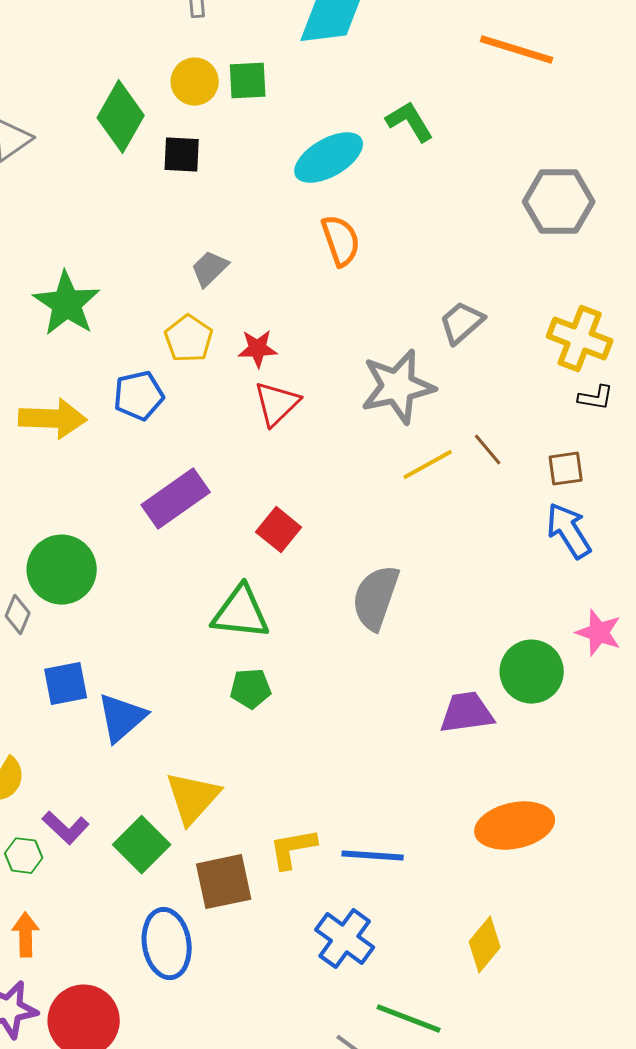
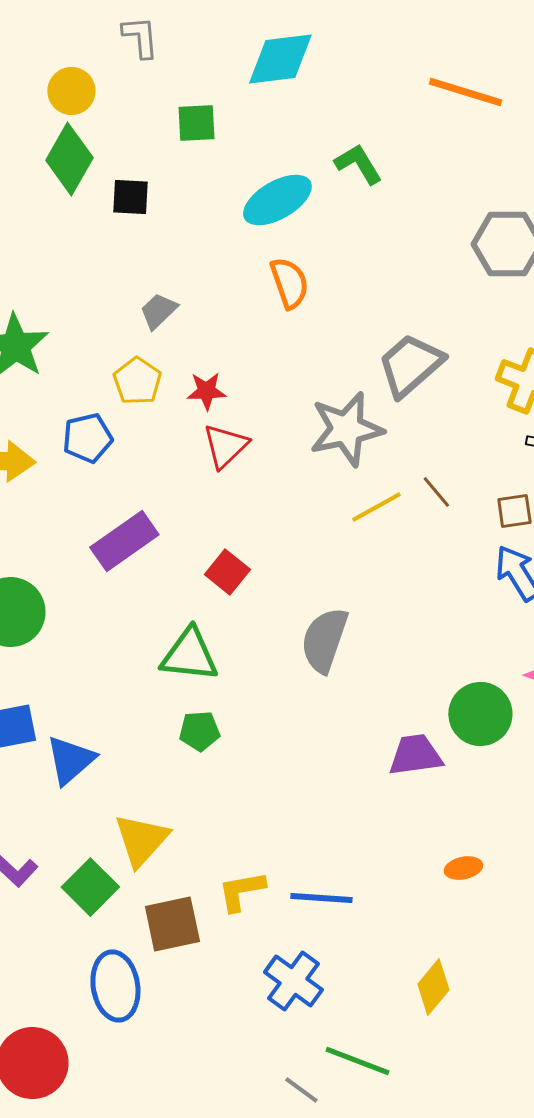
yellow circle: (195, 82) -> (71, 91), moved
gray trapezoid: (462, 323) -> (410, 365), size x1.5
orange ellipse: (515, 826) -> (463, 868), size x0.5

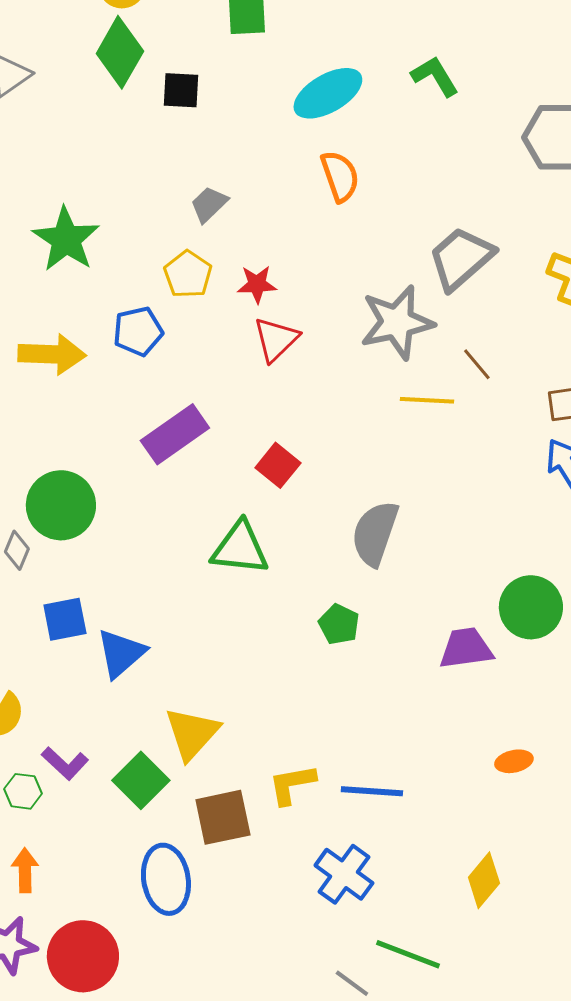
green L-shape: (358, 164) -> (435, 76), moved
brown line: (436, 492) -> (477, 364), moved
yellow line: (376, 507) -> (427, 400), turned 32
green pentagon: (199, 731) -> (339, 624), moved, turned 30

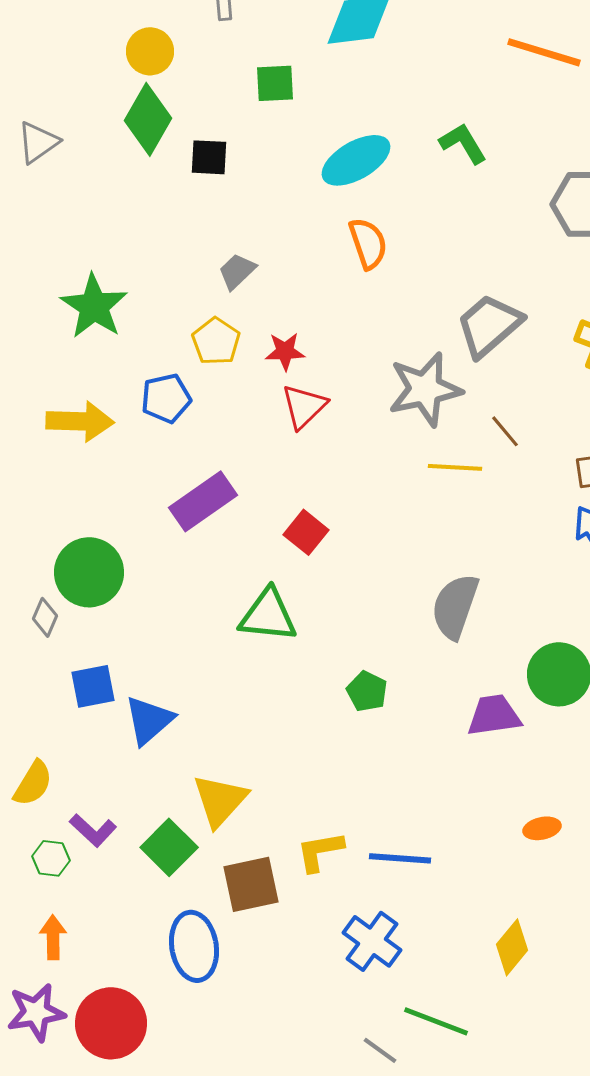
gray semicircle: (375, 533) -> (455, 606), moved

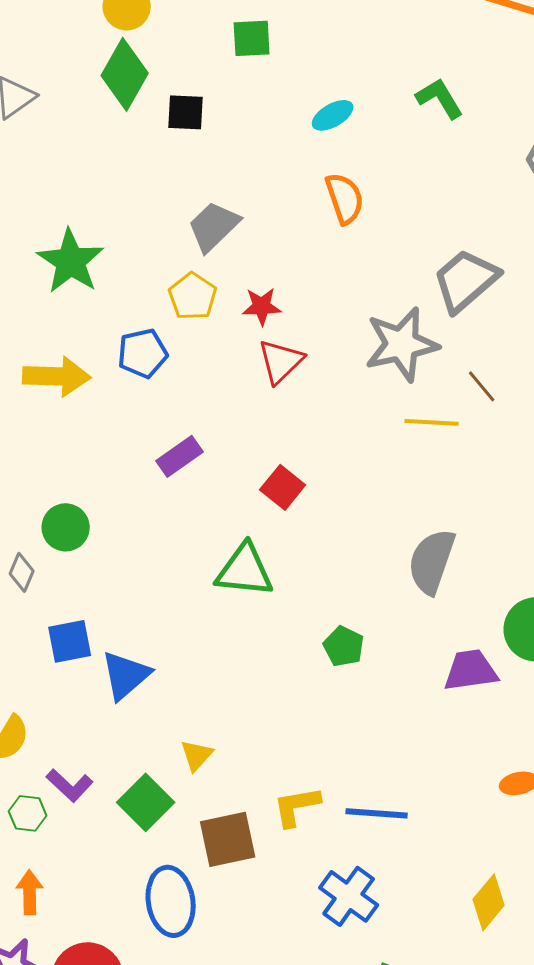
cyan ellipse: (356, 160) -> (333, 115), size x0.6
gray trapezoid: (237, 271) -> (214, 226), size x1.4
purple rectangle: (203, 501) -> (180, 456), size x0.7
green circle: (89, 572) -> (66, 527), size x0.7
yellow triangle: (220, 800) -> (197, 755), size x0.6

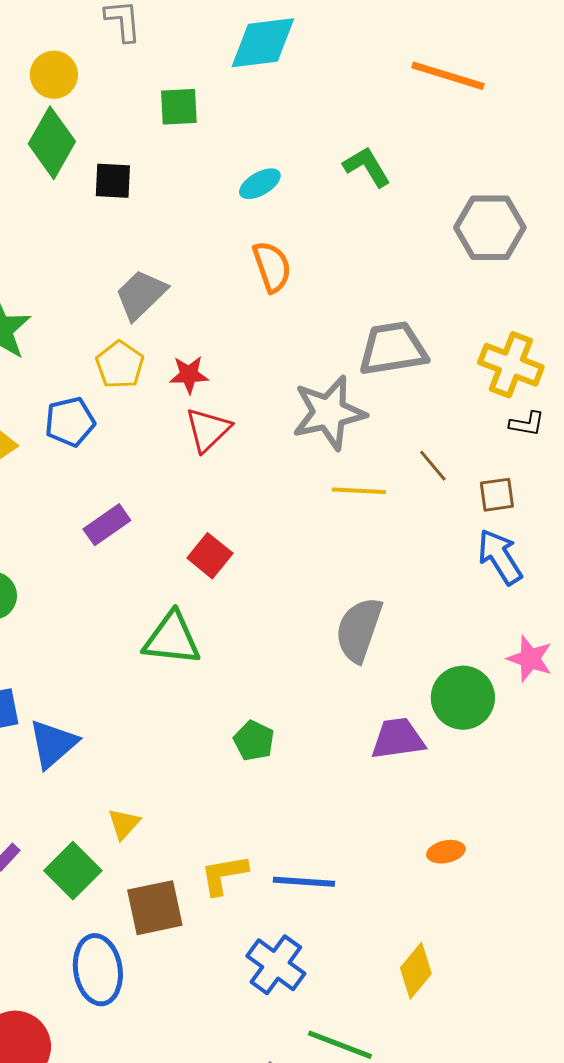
gray trapezoid: (466, 280) -> (393, 349), turned 32
brown line: (482, 386) -> (433, 466), moved
green pentagon: (344, 646) -> (254, 741), moved

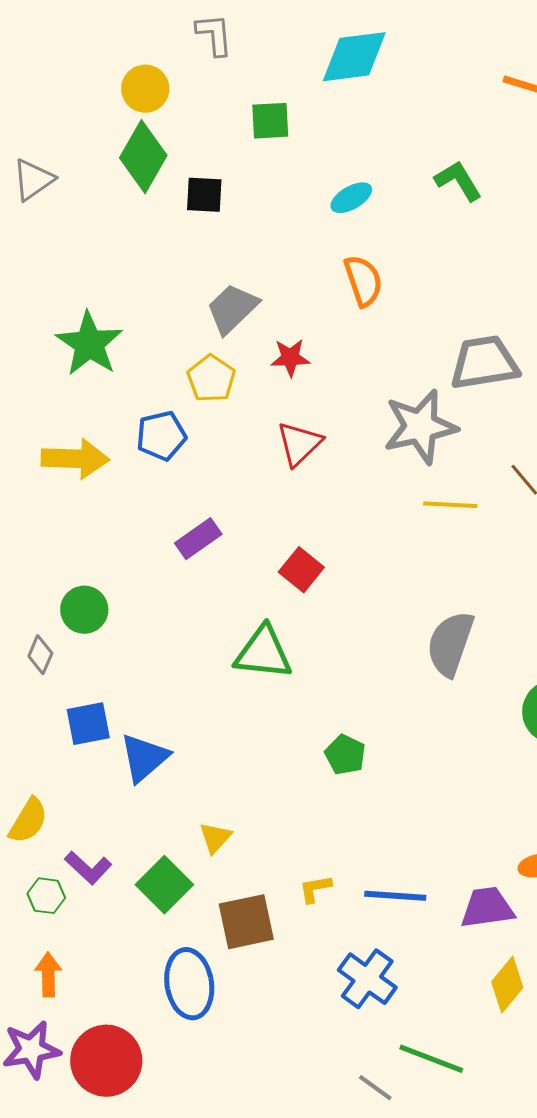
red star: (189, 375) -> (290, 358), moved
purple trapezoid: (398, 739) -> (487, 908), moved
yellow L-shape: (224, 875) -> (315, 889), size x0.7

